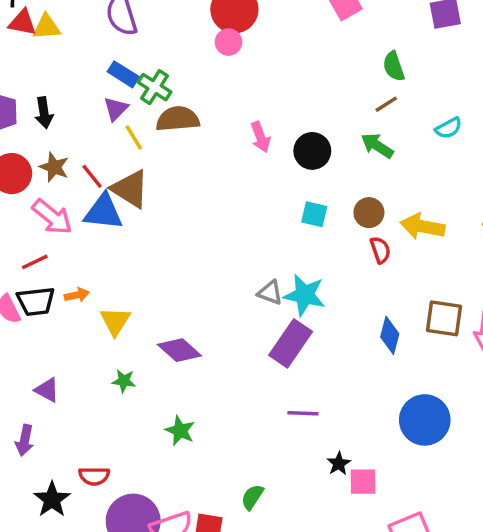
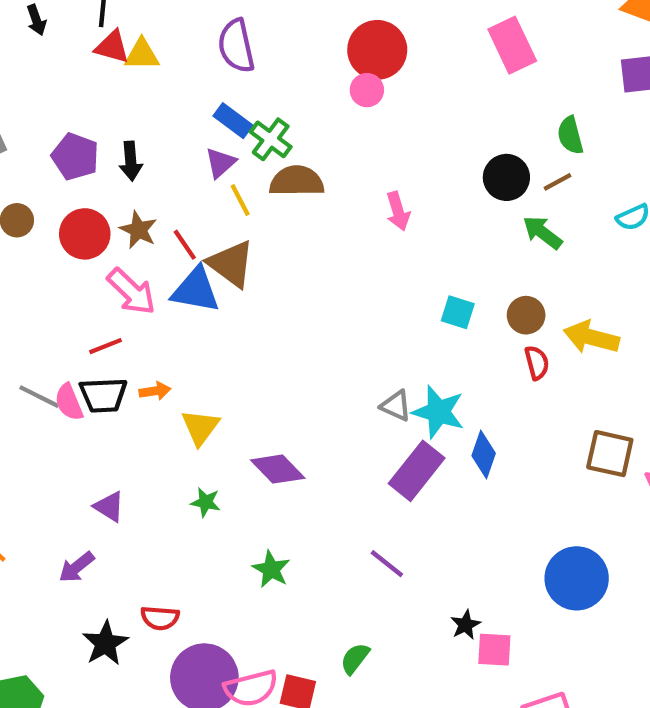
black circle: (312, 151) -> (506, 177), moved
blue diamond: (390, 335) -> (484, 454), moved
purple line: (303, 413) -> (387, 564), moved, turned 32
purple arrow: (25, 440) -> (77, 567), turned 36

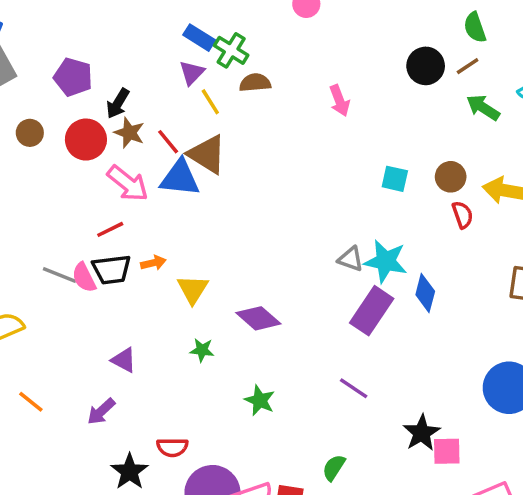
black arrow: (131, 161) -> (118, 103), moved, turned 40
brown semicircle: (297, 181) -> (255, 83), size x0.7
green arrow: (542, 232) -> (483, 107), moved
black star: (465, 625) -> (422, 433), size x1.5

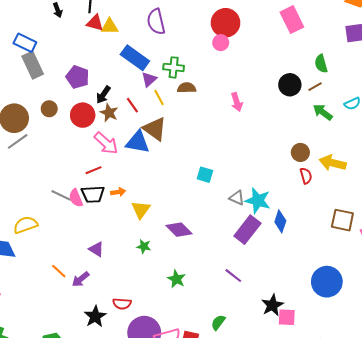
blue rectangle: (199, 38) -> (135, 58), moved, size x1.5
green cross: (231, 50) -> (174, 67), turned -30
red line: (168, 142) -> (132, 105), moved
cyan square: (395, 179) -> (205, 175), moved
orange line: (31, 402) -> (59, 271), moved

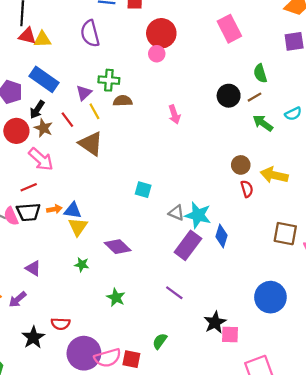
blue rectangle: (135, 58) -> (44, 79), moved
blue triangle: (138, 142) -> (73, 210), moved, size x0.7

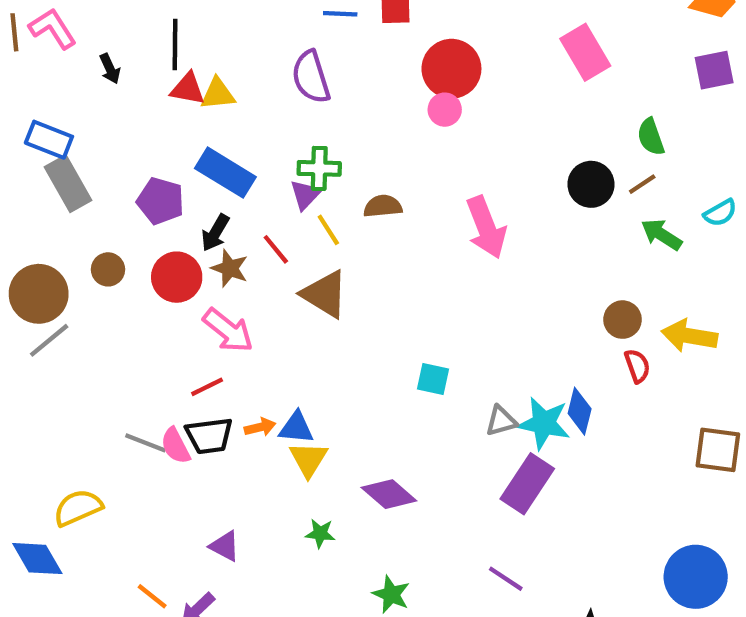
green cross: (109, 80) -> (319, 168), moved
pink arrow: (174, 114) -> (486, 227), size x1.6
gray triangle: (176, 213) -> (501, 421), turned -35
blue diamond: (221, 236) -> (580, 411), moved

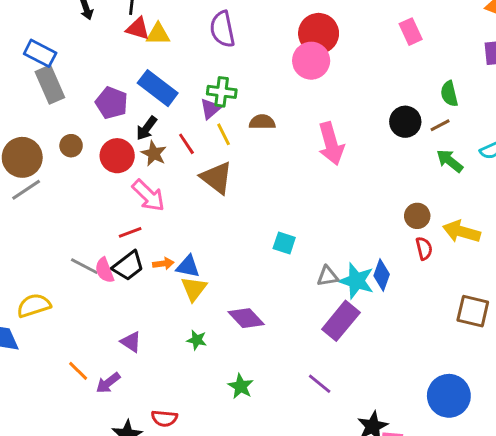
pink rectangle: (585, 52) -> (411, 32), size x0.7
pink circle: (445, 110) -> (311, 61), size x1.6
black trapezoid: (209, 436) -> (128, 266), turned -36

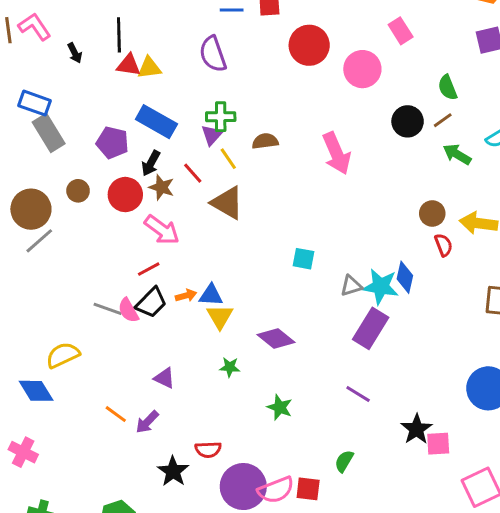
pink circle: (311, 61) -> (362, 69), moved

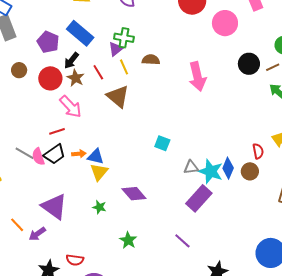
brown circle: (432, 213) -> (250, 171), moved
purple triangle: (164, 378) -> (54, 206), size x1.8

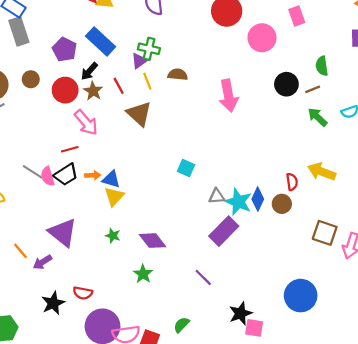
purple diamond: (134, 194) -> (153, 241), moved

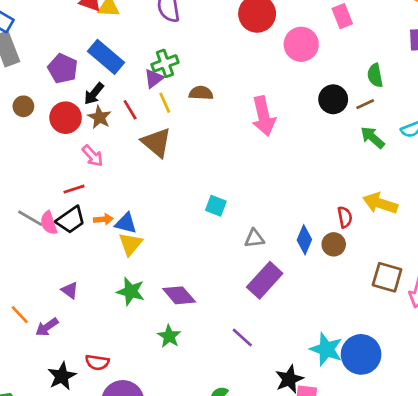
green cross: (149, 49) -> (165, 63), turned -30
pink arrow: (86, 123) -> (93, 156), size x0.7
cyan star: (238, 202) -> (326, 349), moved
purple triangle: (63, 233) -> (70, 290), size x0.5
green star: (113, 236) -> (131, 291), size x1.5

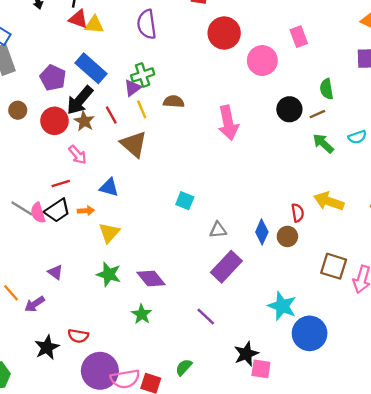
black arrow: (94, 94) -> (80, 100), size x1.5
blue triangle: (126, 223) -> (109, 187), moved
cyan star: (326, 349) -> (282, 306), moved

